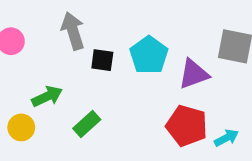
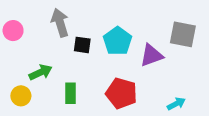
green rectangle: (87, 124) -> (71, 93), turned -48
red pentagon: (187, 126) -> (121, 93), moved

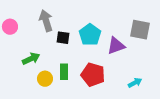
green rectangle: (71, 93) -> (64, 72), moved
yellow circle: (21, 96) -> (45, 79), moved

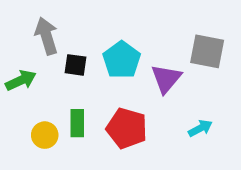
purple triangle: (116, 46) -> (166, 79), turned -30
green arrow: (31, 59) -> (21, 80), moved
cyan arrow: (135, 83) -> (200, 128), moved

